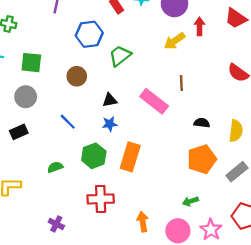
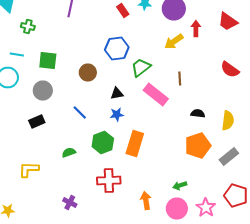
blue hexagon: (89, 34) -> (117, 48), moved
green trapezoid: (120, 56) -> (141, 68), moved
green arrow: (190, 201) -> (180, 186), moved

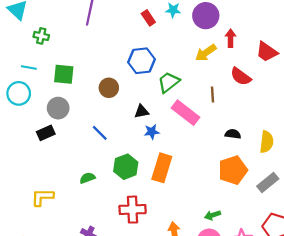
red trapezoid: (228, 22) -> (267, 52), moved
red semicircle: (230, 70) -> (241, 77), moved
blue star: (117, 114) -> (152, 132), moved
black rectangle: (37, 122) -> (46, 133), moved

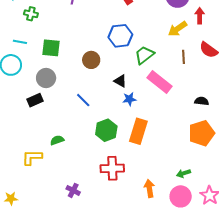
brown line: (213, 95) -> (184, 57), moved
black triangle: (142, 111) -> (120, 81), turned 40
green semicircle: (87, 178) -> (57, 140), moved

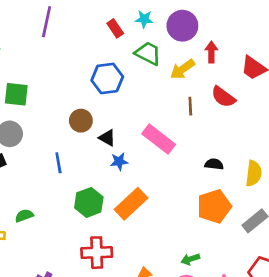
green trapezoid: (144, 55) -> (148, 53), moved, turned 65
brown circle: (91, 60) -> (81, 121), moved
blue line: (83, 100) -> (58, 163), turned 35
orange rectangle: (138, 131) -> (131, 204), turned 30

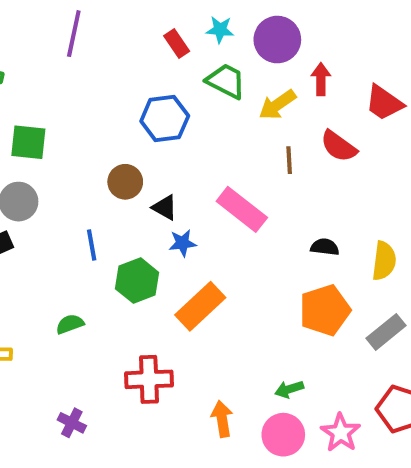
green hexagon: (89, 202) -> (137, 281), moved
green semicircle: (24, 216) -> (70, 324), moved

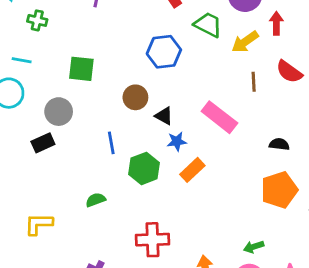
green square: (28, 142) -> (81, 69), moved
orange rectangle: (200, 306) -> (192, 170), moved, size x0.7

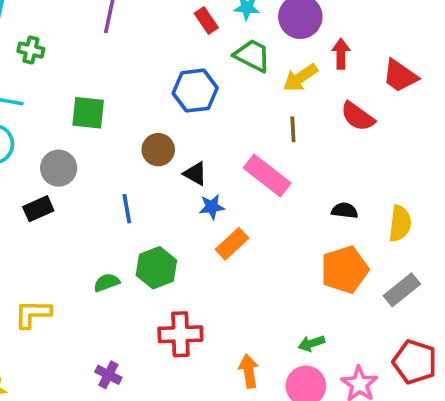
brown line: (254, 82) -> (293, 129), moved
green hexagon: (144, 168) -> (156, 268), moved

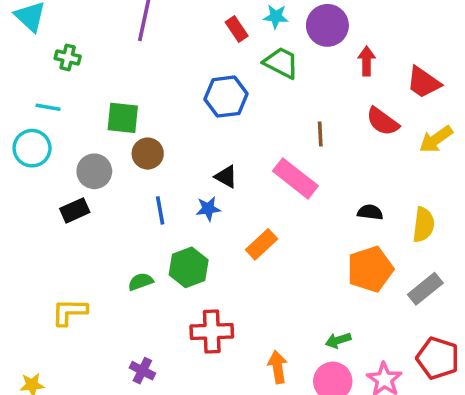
yellow arrow: (300, 78) -> (436, 139), moved
brown circle: (158, 150) -> (148, 154), moved
blue star: (212, 207) -> (208, 209), moved

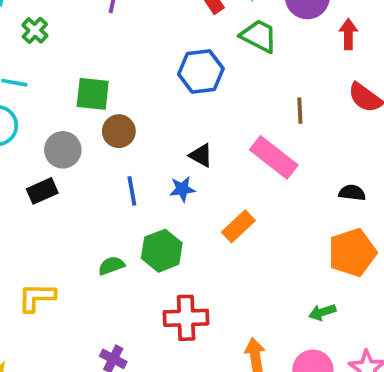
green cross: (68, 57) -> (35, 30), turned 30
green arrow: (338, 340) -> (322, 312), moved

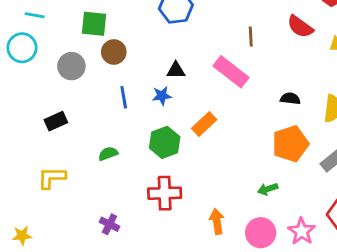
black triangle: (201, 155) -> (176, 70), turned -30
black rectangle: (42, 191) -> (56, 121), moved
green hexagon: (162, 251) -> (165, 142), moved

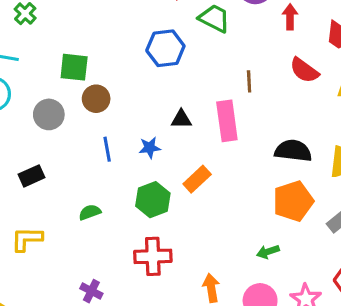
black triangle: (176, 70) -> (181, 119), moved
pink rectangle: (231, 72) -> (227, 121), turned 44
black semicircle: (290, 99) -> (293, 151), size x1.6

